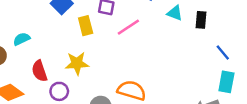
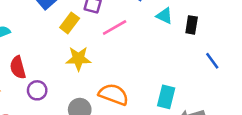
yellow rectangle: (86, 26) -> (70, 23), turned 48
yellow star: (77, 63) -> (78, 59), moved
cyan rectangle: (226, 82) -> (166, 97), moved

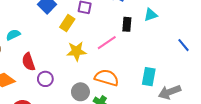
cyan triangle: (164, 16) -> (151, 15), moved, turned -40
black rectangle: (192, 25) -> (127, 24), moved
pink line: (115, 27) -> (107, 43), moved

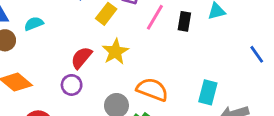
pink line: (107, 43) -> (155, 17), moved, turned -30
yellow star: (76, 51) -> (115, 52), turned -30
red semicircle: (29, 62) -> (81, 58), moved, turned 54

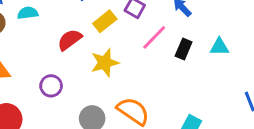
red semicircle: (81, 58) -> (70, 40), moved

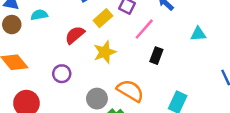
black rectangle: (184, 49) -> (156, 56), moved

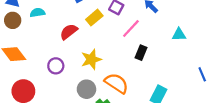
yellow star: (105, 52) -> (91, 59), moved

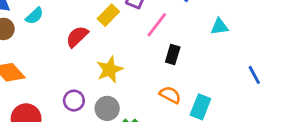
cyan semicircle: (37, 13) -> (34, 16), turned 152
purple circle: (56, 66) -> (74, 101), moved
orange semicircle: (117, 83) -> (170, 95), moved, size x0.7

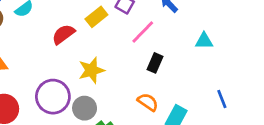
blue line: (254, 75) -> (222, 99), moved
purple circle: (74, 101) -> (53, 97), size x1.6

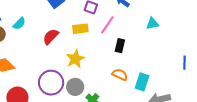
yellow rectangle: (96, 17) -> (80, 29), moved, turned 42
blue line: (222, 99) -> (184, 63), moved, turned 32

